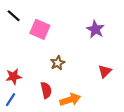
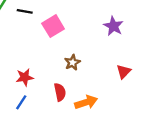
black line: (14, 16) -> (25, 11), turned -32
pink square: (40, 29) -> (53, 26), turned 36

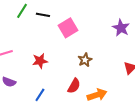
red star: (25, 77) -> (40, 61), moved
red semicircle: (60, 92) -> (74, 86), turned 42

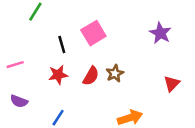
black line: (43, 15) -> (62, 44), moved, turned 64
red semicircle: (74, 86) -> (91, 76), moved

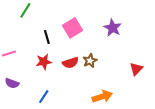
purple star: (160, 33) -> (113, 28), moved
red semicircle: (91, 76) -> (70, 63), turned 42

